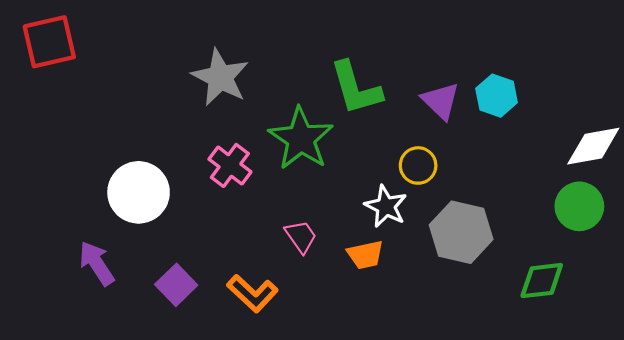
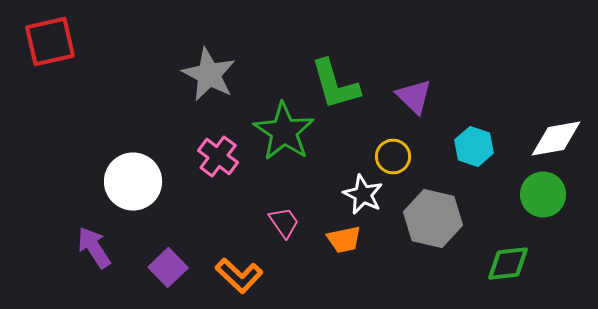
cyan hexagon: (497, 96) -> (474, 146), moved

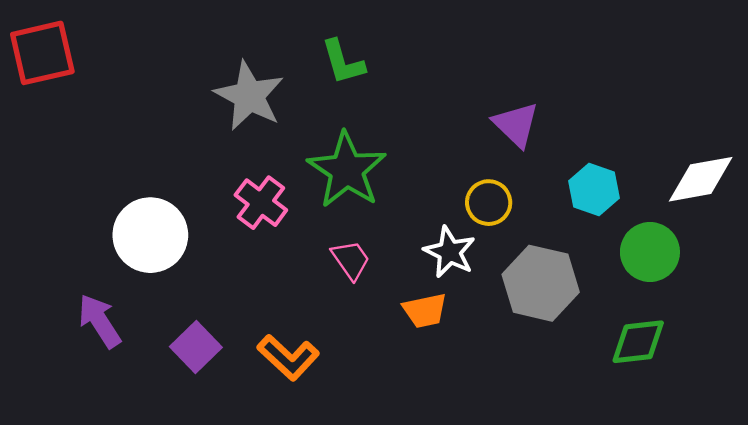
green L-shape: (335, 84) -> (343, 62), moved, size x0.7
green circle: (543, 194) -> (650, 252), moved
pink trapezoid: (284, 222) -> (351, 260), moved

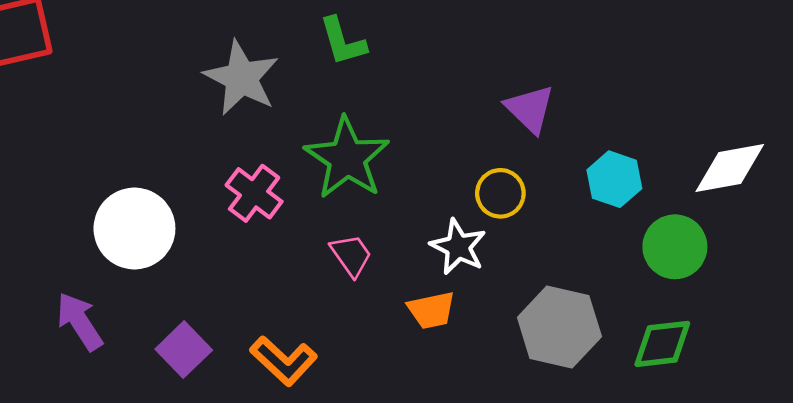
gray hexagon: (541, 283) -> (559, 327), moved

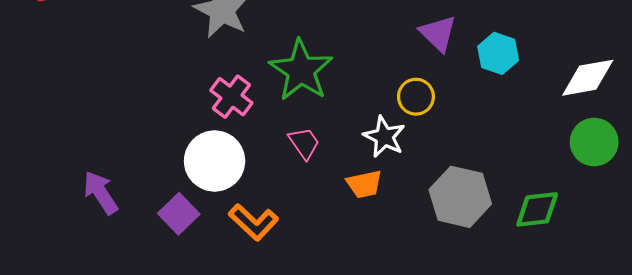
cyan hexagon: (614, 179) -> (498, 53), moved
white circle: (134, 228) -> (215, 161), moved
green circle: (675, 247) -> (594, 142), moved

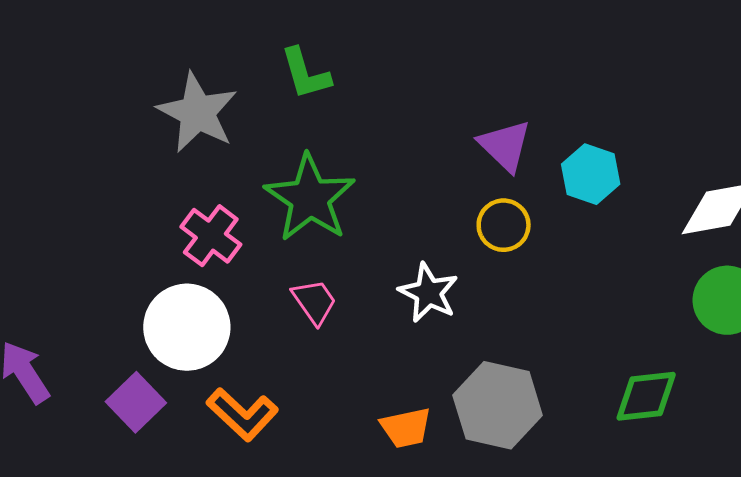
yellow circle: (416, 97) -> (504, 225), moved
orange trapezoid: (364, 184) -> (406, 428), moved
gray hexagon: (460, 197) -> (498, 405), moved

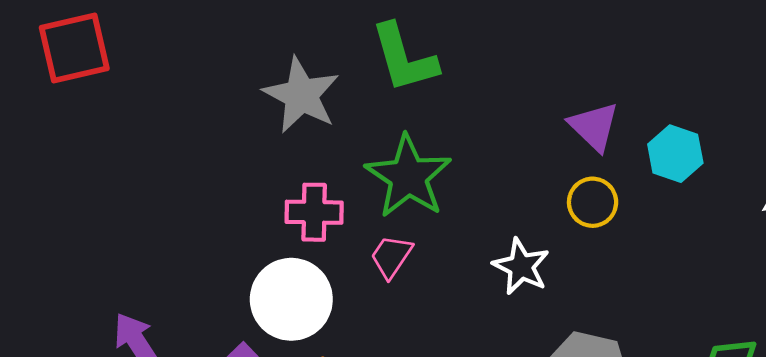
green L-shape: (305, 74) -> (404, 58), size x1.4
pink cross: (211, 236) -> (314, 212), turned -36
pink trapezoid: (314, 302) -> (391, 256), moved, turned -111

